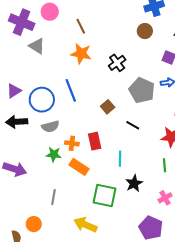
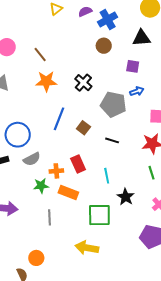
blue line: (71, 90) -> (59, 119), moved, turned 55
gray line: (54, 197) -> (49, 217), moved

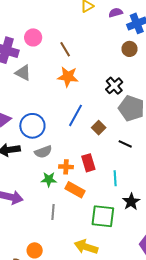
black cross: (83, 83) -> (114, 86), moved

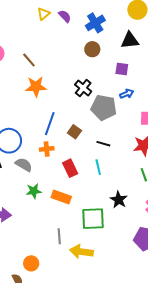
purple semicircle: (116, 13) -> (65, 16), moved, turned 72
gray semicircle: (43, 152) -> (24, 165), turned -120
orange cross: (66, 167) -> (47, 149), moved
cyan line: (115, 178) -> (98, 167), moved
gray line: (53, 212) -> (59, 236), moved

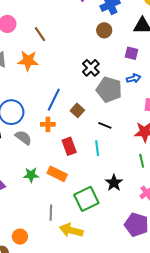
orange star: (36, 87) -> (28, 61), moved
green star: (34, 191) -> (31, 175), moved
green square: (93, 219) -> (86, 199), turned -30

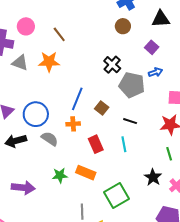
purple square: (131, 53) -> (152, 47), turned 32
black star: (114, 183) -> (153, 177), moved

